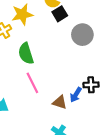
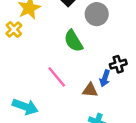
green semicircle: (26, 54) -> (73, 41), moved

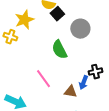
yellow cross: (14, 29) -> (10, 37), turned -32

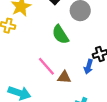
brown triangle: (71, 92) -> (64, 77), moved

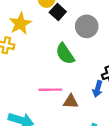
pink line: (46, 66) -> (50, 90), turned -48

